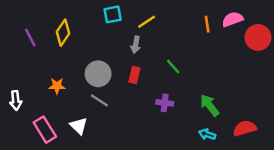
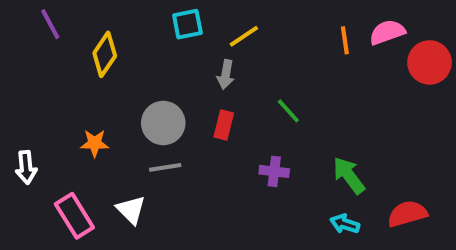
purple line: (30, 37) -> (50, 24), moved
gray line: (99, 100) -> (165, 167), turned -42

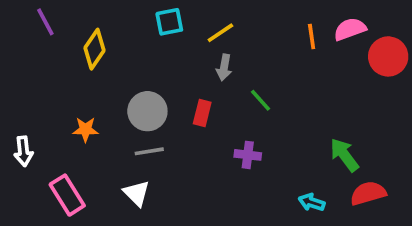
gray arrow: (226, 75) -> (224, 67), moved
green arrow: (349, 175) -> (344, 155), moved
white triangle: (131, 210) -> (137, 193), moved

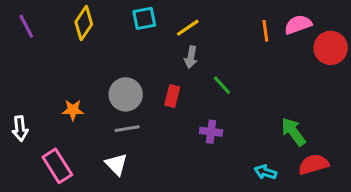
purple line: (45, 22) -> (26, 26), moved
yellow diamond: (95, 49) -> (84, 23), moved

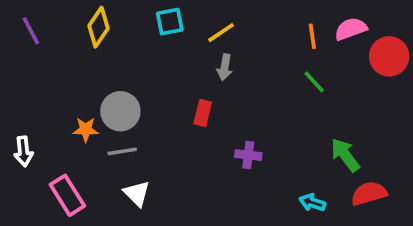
green line: (222, 85) -> (314, 82), moved
gray circle: (126, 94) -> (120, 111), moved
gray line: (127, 129) -> (122, 151), moved

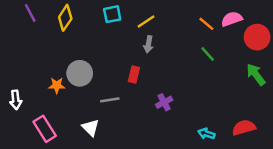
purple line: (31, 31) -> (30, 13), moved
orange line: (312, 36) -> (206, 24), turned -42
gray line: (122, 151) -> (110, 100), moved
purple cross: (248, 155) -> (164, 102), turned -35
green arrow: (345, 155) -> (256, 74), moved

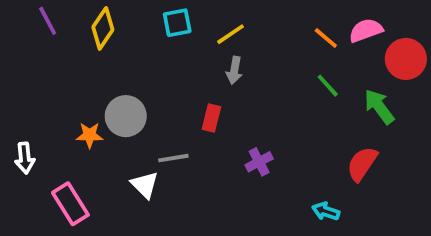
green arrow: (256, 74) -> (379, 107), moved
white triangle: (91, 128) -> (145, 185), moved
red semicircle: (244, 128) -> (362, 164), moved, turned -40

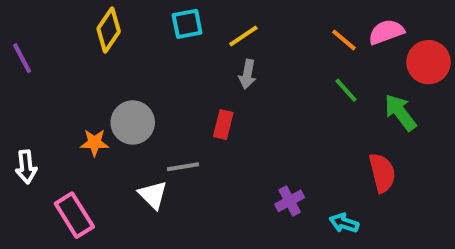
purple line: (48, 21) -> (22, 58), moved
purple cross: (259, 162) -> (290, 201), moved
red semicircle: (362, 164) -> (382, 173), turned 132

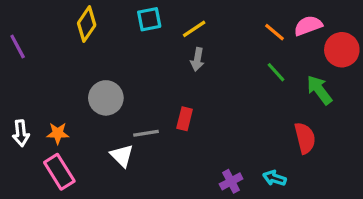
red rectangle: (223, 124) -> (185, 119), moved
orange star: (94, 143) -> (58, 133), moved
purple cross: (290, 201) -> (231, 181), moved

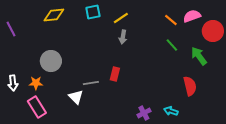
yellow diamond: (87, 24) -> (54, 15), turned 50
gray circle: (106, 98) -> (51, 61), moved

